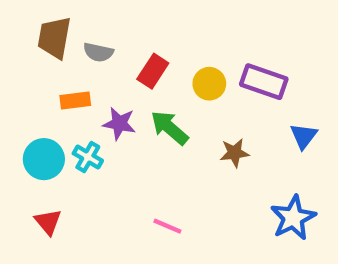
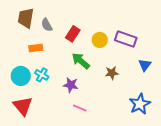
gray semicircle: (98, 52) -> (47, 25), turned 48
purple star: (119, 123) -> (71, 85), moved
red triangle: (48, 222) -> (23, 106), size x1.5

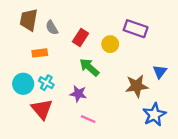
purple rectangle: (126, 39) -> (136, 29), moved
brown star: (112, 73) -> (137, 86), moved, size x1.5
red triangle: (23, 106) -> (42, 109), moved

